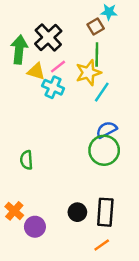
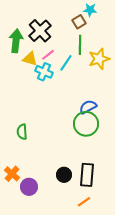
yellow star: (88, 73) -> (99, 59), moved
cyan line: (102, 92) -> (66, 63), moved

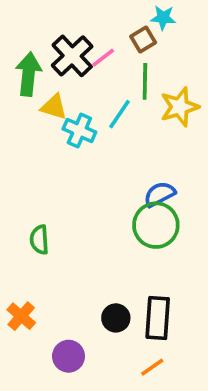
pink line: (48, 55) -> (103, 58), moved
purple circle: (29, 187) -> (69, 356), moved

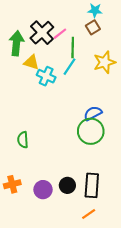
brown square: (143, 39) -> (93, 27), moved
green line: (145, 81) -> (73, 47), moved
orange cross: (21, 316) -> (12, 184), turned 35
purple circle: (69, 356) -> (43, 190), moved

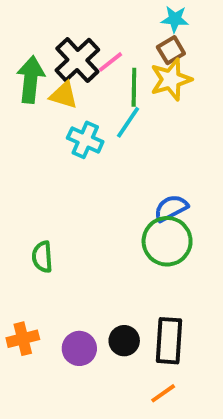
yellow triangle: (31, 62) -> (64, 95), moved
yellow star: (105, 62) -> (171, 79), moved

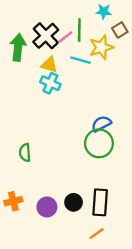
brown square: (171, 50) -> (120, 30), moved
green line: (134, 87) -> (79, 30), moved
yellow triangle: (64, 95) -> (49, 65), moved
cyan line: (128, 122) -> (80, 60), moved, turned 72

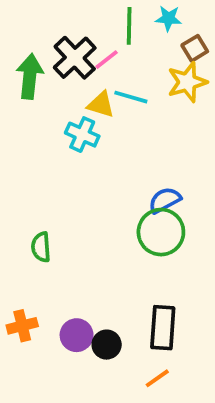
green line: (79, 30) -> (129, 26), moved
yellow star: (101, 47) -> (187, 82), moved
yellow triangle: (49, 65) -> (101, 105), moved
black circle: (74, 202) -> (107, 345), moved

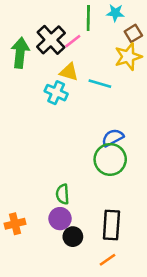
cyan line: (131, 97) -> (100, 84), moved
green semicircle: (41, 247) -> (63, 194), moved
purple circle: (77, 335) -> (60, 219), moved

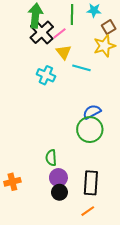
green arrow: (20, 53) -> (35, 16), moved
yellow triangle: (69, 72) -> (64, 52), moved, turned 35
purple circle: (60, 219) -> (58, 178), moved

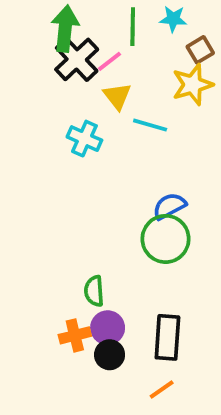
orange cross: (12, 182) -> (75, 335), moved

